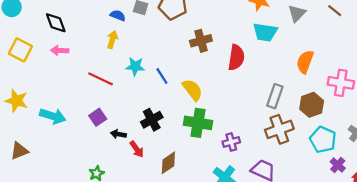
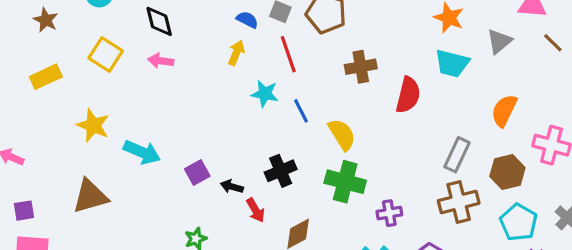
red line: (101, 79) -> (288, 54), moved, turned 40
purple square: (98, 117) -> (197, 173), moved
brown triangle: (19, 151) -> (90, 196), size x1.4

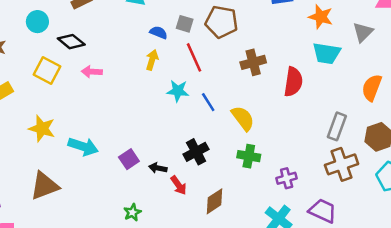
black diamond: (159, 21) -> (71, 42), moved, turned -32
green cross: (345, 182) -> (249, 156), size x0.7

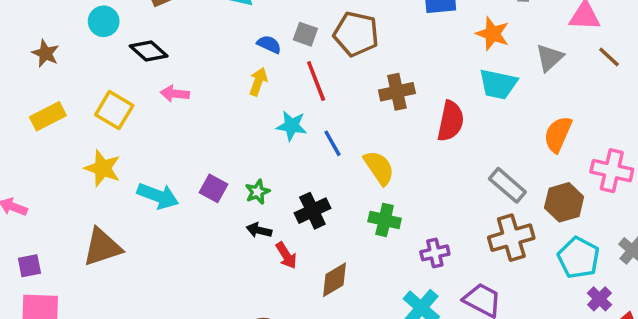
yellow square: (47, 71) -> (114, 110), moved
gray rectangle: (337, 126) -> (507, 185), turned -72
purple square: (129, 159) -> (214, 188), moved, turned -30
green star: (132, 212) -> (257, 192), moved

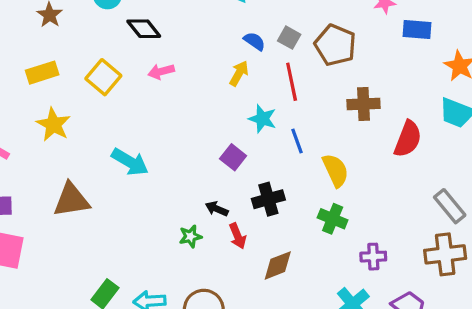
pink arrow: (175, 94) -> (161, 72), turned -30
yellow star: (103, 168) -> (53, 124), moved
purple square: (214, 188) -> (233, 157), moved
green star: (257, 192) -> (190, 236), moved

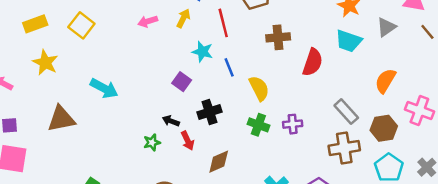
pink arrow: (161, 72) -> (148, 21), moved
purple cross: (373, 257) -> (293, 124), moved

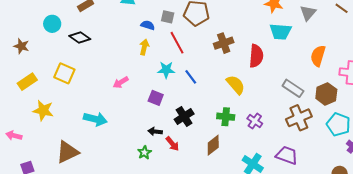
pink arrow: (148, 21) -> (121, 82), moved
yellow semicircle: (259, 88) -> (236, 85), moved
purple cross: (293, 124) -> (255, 121), moved, turned -35
brown diamond: (219, 162) -> (213, 145), moved

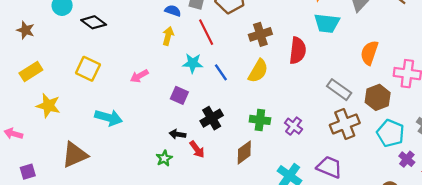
yellow square: (64, 73) -> (88, 69), moved
yellow semicircle: (236, 85) -> (258, 71), moved, turned 70

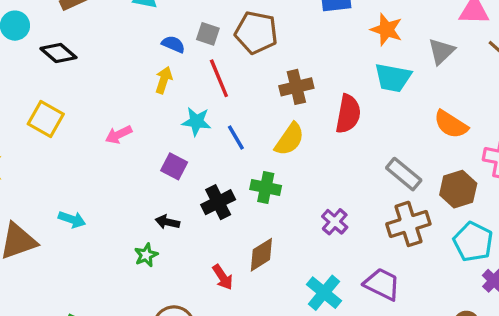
orange semicircle: (369, 53) -> (451, 124), turned -80
cyan arrow: (108, 118) -> (72, 219), moved, size x0.7
green cross: (260, 120) -> (266, 188), moved
red arrow: (197, 149) -> (223, 277), moved

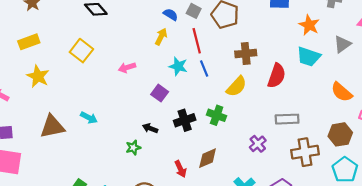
blue line: (236, 137) -> (204, 69), moved
gray rectangle: (404, 174) -> (287, 119), moved, turned -50

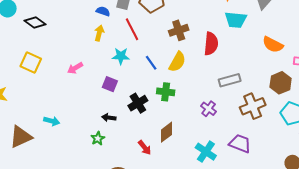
blue line: (204, 69) -> (151, 63), moved

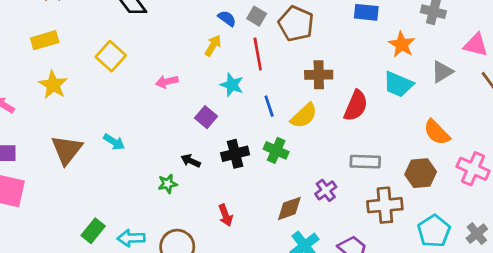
brown hexagon: (281, 83) -> (421, 173), moved
brown diamond: (167, 132) -> (289, 208), moved
brown triangle: (21, 137) -> (67, 150), turned -45

